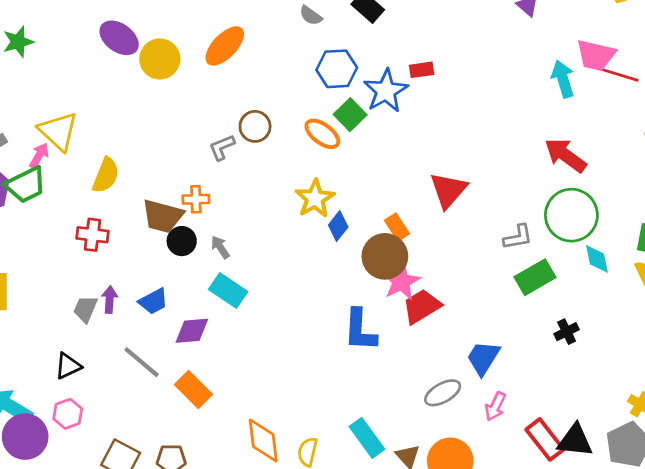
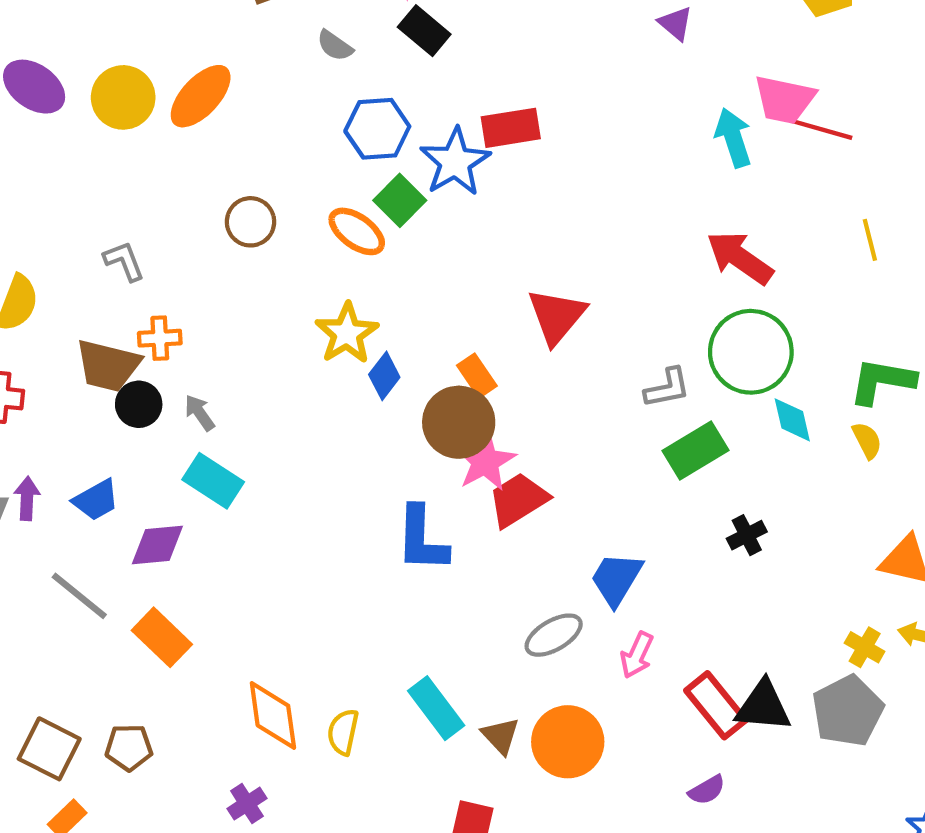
yellow circle: (160, 59) -> (123, 97), moved
red rectangle: (422, 70) -> (511, 128), size x1.5
gray L-shape: (222, 147) -> (124, 261), moved, turned 92

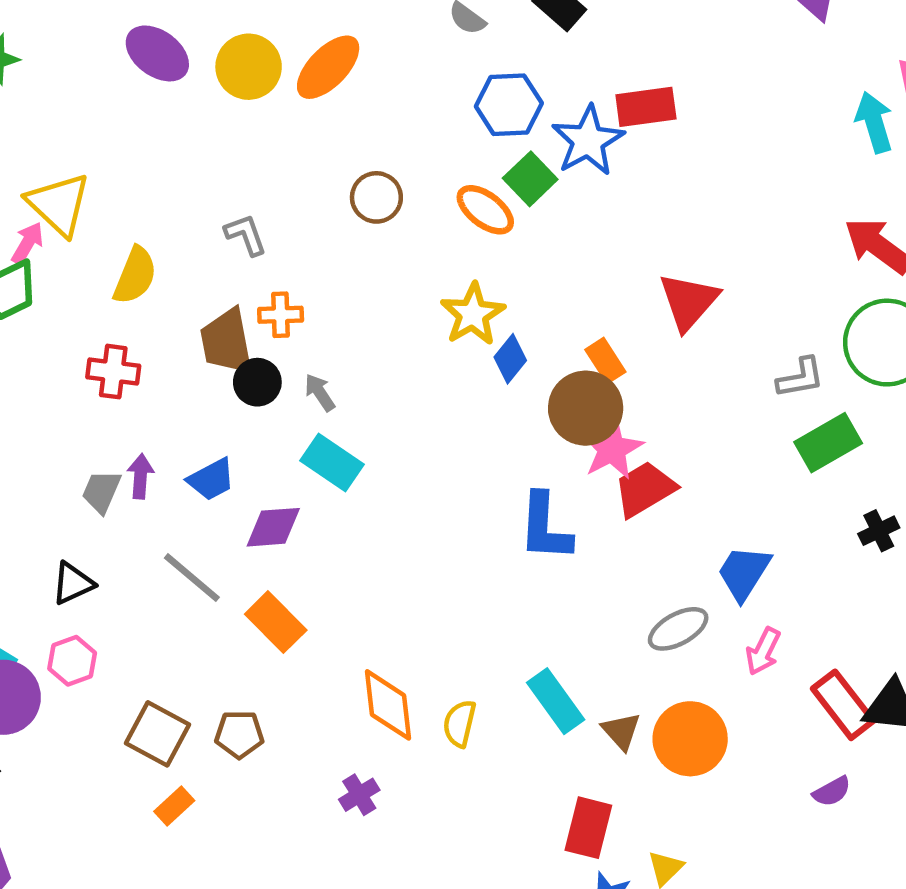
brown trapezoid: (108, 366) -> (227, 342), turned 64

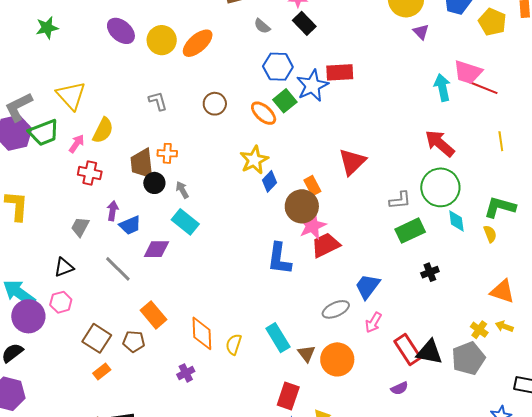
gray L-shape: (246, 235) -> (158, 101), moved
pink arrow: (27, 243) -> (77, 144), moved
purple arrow: (140, 476) -> (113, 211), moved
orange rectangle: (276, 622) -> (154, 315), moved

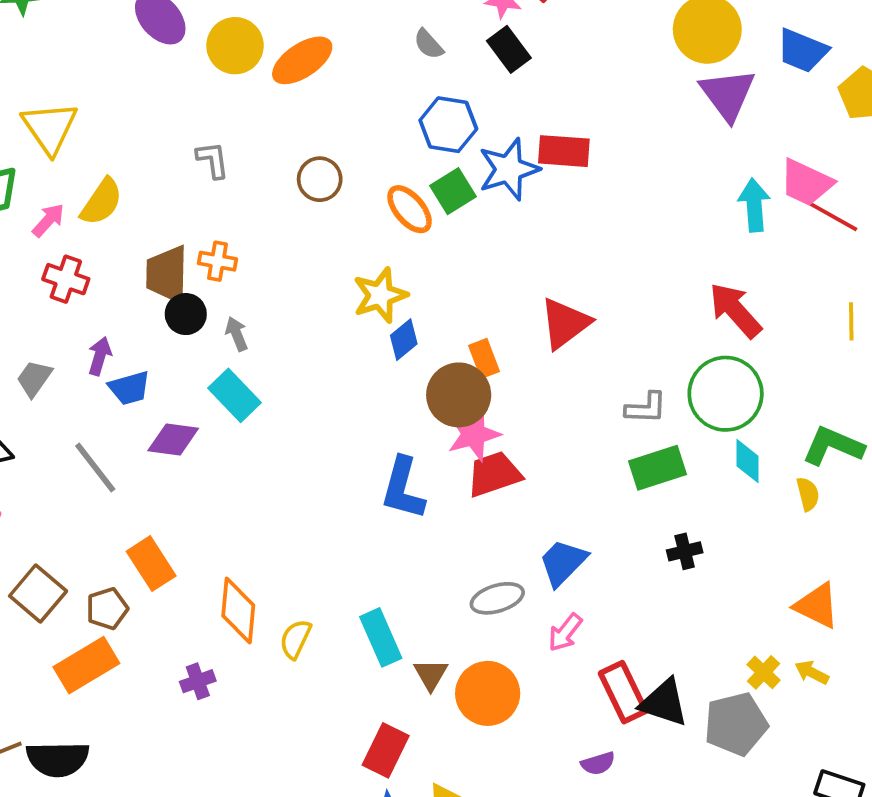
purple triangle: (421, 32) -> (728, 95), size x1.8
brown pentagon: (134, 341) -> (107, 609), turned -30
orange rectangle: (102, 371) -> (86, 665), moved, size x1.8

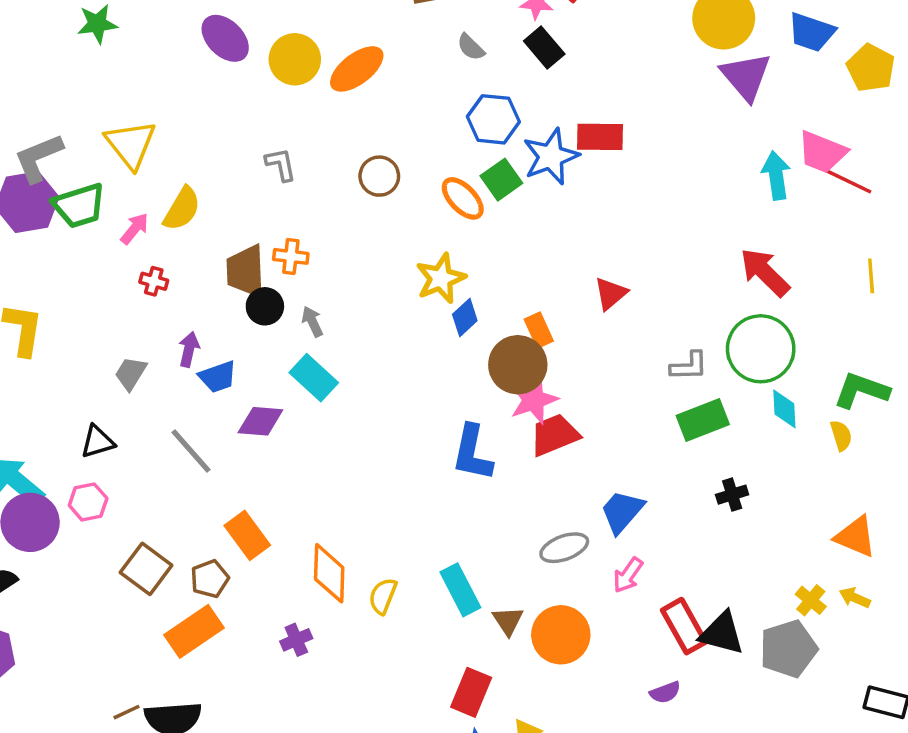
red cross: (66, 279) -> (154, 281), size x0.7
red triangle: (565, 323) -> (611, 294), size x0.7

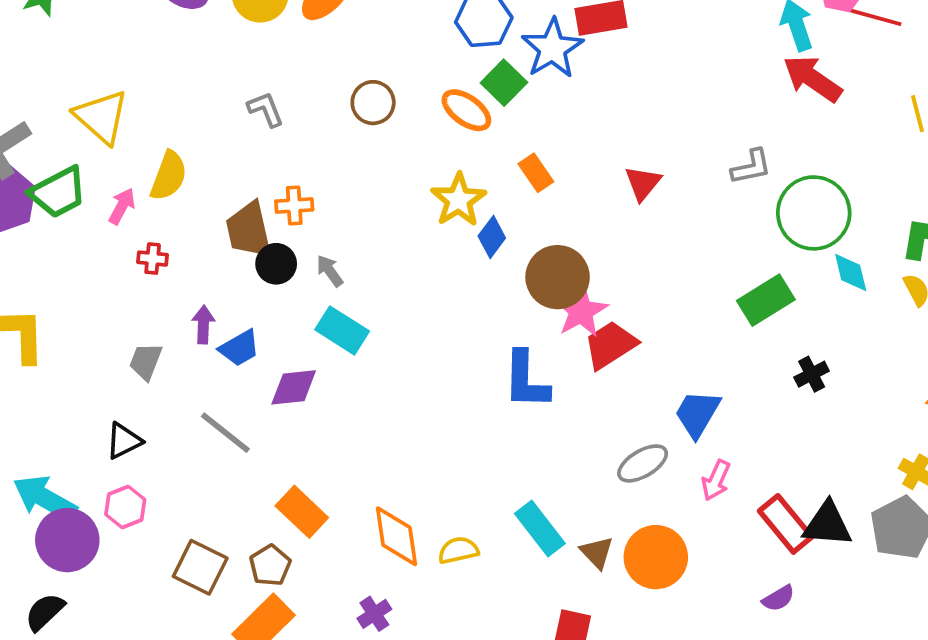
red arrow: (765, 272) -> (812, 79), moved
orange rectangle: (539, 330) -> (536, 173), moved
gray L-shape: (689, 366) -> (751, 167), moved
yellow semicircle: (383, 596) -> (458, 550), turned 66

